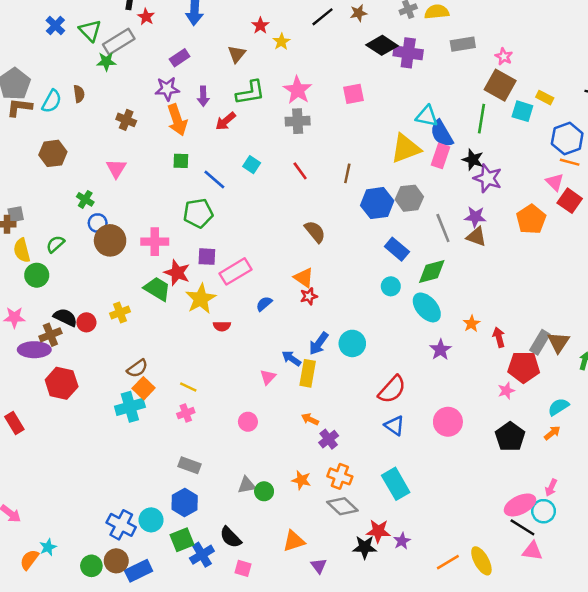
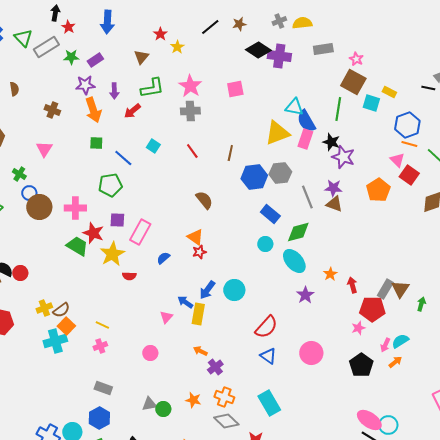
green star: (106, 62) -> (71, 57), moved
pink rectangle: (235, 271) -> (140, 232), turned -30
yellow cross: (120, 312) -> (44, 308), moved
pink arrow: (551, 488) -> (385, 345), moved
pink ellipse: (520, 505) -> (369, 420), turned 60

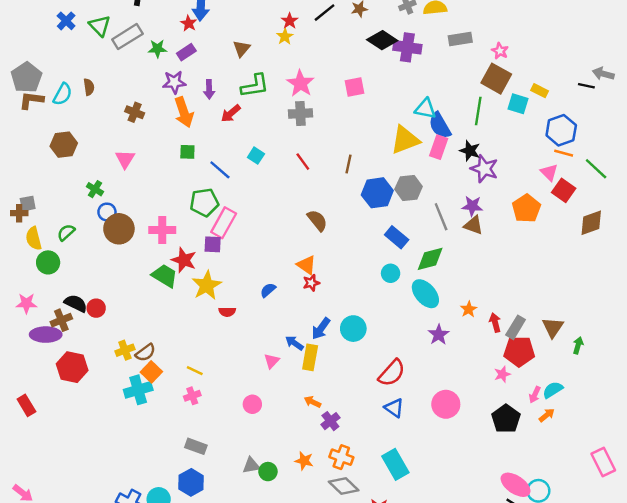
red star: (68, 27) -> (189, 23), moved
red star: (160, 34) -> (290, 21), moved
pink rectangle: (140, 232) -> (224, 223), moved
gray rectangle: (385, 289) -> (516, 327), moved

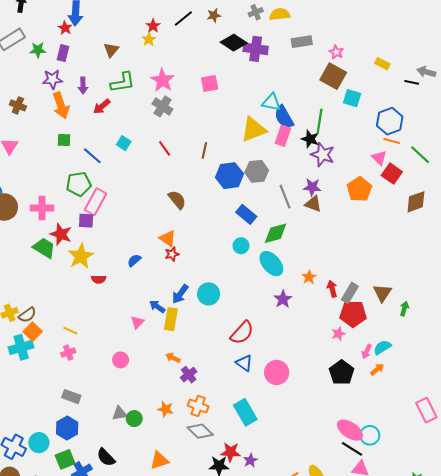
purple rectangle: (186, 52) -> (63, 53), turned -42
yellow rectangle: (540, 91) -> (382, 64), moved
green line: (478, 111) -> (320, 121), moved
gray cross: (300, 113) -> (162, 106), turned 36
pink circle: (446, 404) -> (277, 372), moved

